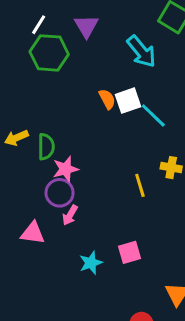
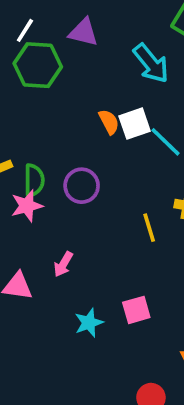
purple triangle: (86, 26) -> (83, 32), turned -45
pink star: (65, 169) -> (27, 206), moved
purple circle: (60, 193) -> (82, 186), moved

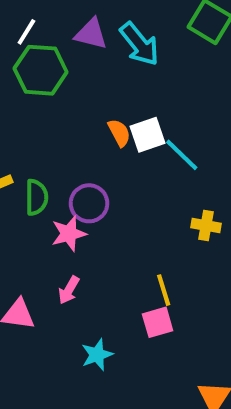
cyan arrow: (151, 63) -> (139, 44), moved
pink star: (27, 206) -> (69, 234), moved
yellow line: (149, 228) -> (164, 290), moved
pink square: (136, 310) -> (158, 322), moved

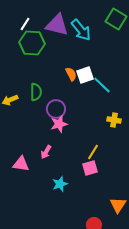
purple triangle: (91, 34) -> (57, 25), size x1.4
green semicircle: (37, 197) -> (36, 92), moved
pink star: (69, 234) -> (59, 124), moved
yellow line: (164, 290) -> (93, 152), turned 49

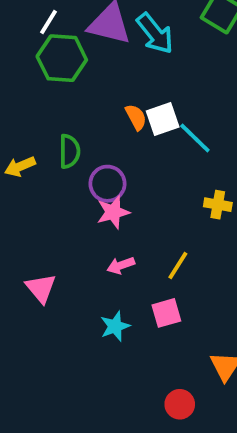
pink arrow: (46, 152) -> (121, 265), moved, turned 40
pink triangle: (21, 164) -> (41, 288), turned 42
pink square: (90, 168) -> (166, 313), moved

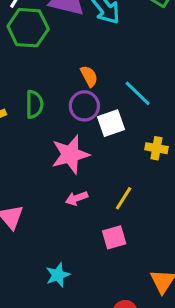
white square: (163, 119) -> (111, 123), moved
purple circle: (107, 184) -> (84, 106), moved
pink star: (113, 212) -> (70, 154), size x1.4
cyan star: (115, 326) -> (58, 275), moved

